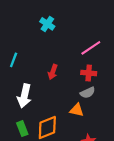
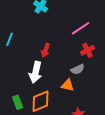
red cross: (89, 73) -> (88, 50), moved, turned -32
white arrow: (24, 96) -> (36, 72), moved

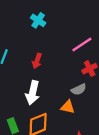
red arrow: (46, 50) -> (37, 61), moved

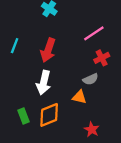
red arrow: (37, 61) -> (48, 50), size x1.5

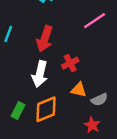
red cross: (102, 58) -> (70, 63), moved
gray semicircle: (91, 79) -> (99, 100), moved
green rectangle: (23, 116) -> (18, 110), turned 48

